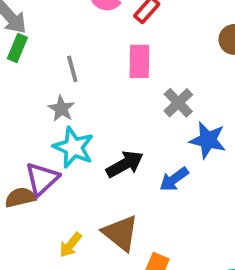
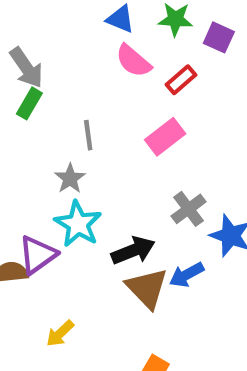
pink rectangle: (139, 61) -> (165, 137), turned 44
gray cross: (178, 103) -> (189, 209), moved
brown triangle: (121, 233) -> (147, 288), moved

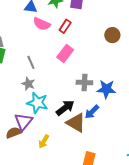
gray cross: (189, 209) -> (84, 82), turned -35
yellow arrow: (60, 333) -> (44, 141), moved

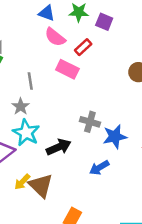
pink rectangle: (65, 53) -> (67, 69), moved, turned 66
blue star: (106, 89) -> (115, 137), turned -30
blue arrow: (92, 112) -> (99, 168), moved
brown triangle: (76, 123) -> (41, 186), moved

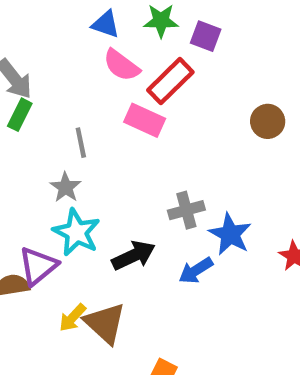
red rectangle: (83, 47) -> (170, 81), size x1.5
gray cross: (90, 122) -> (186, 210), turned -30
blue star: (115, 137) -> (230, 234), turned -30
blue arrow: (99, 168) -> (196, 270), moved

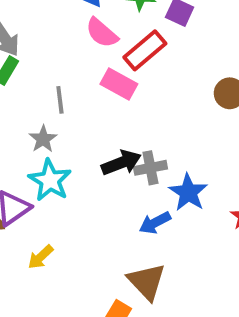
black arrow: (134, 256) -> (121, 163), moved
brown triangle: (105, 323) -> (147, 282), moved

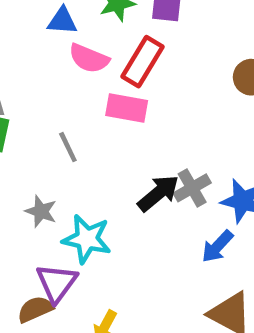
gray star: (43, 139) -> (41, 211), moved

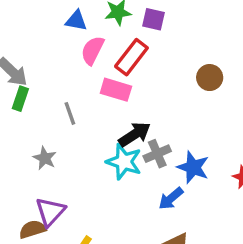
pink semicircle: (89, 58) -> (93, 50), turned 88
black arrow: (158, 193) -> (135, 134), moved
cyan star: (87, 239) -> (124, 162), moved

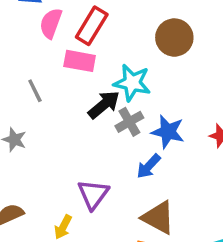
brown circle: (210, 78) -> (174, 38), size x1.4
cyan star: (124, 162) -> (132, 83), moved
purple triangle: (50, 212) -> (93, 194), moved

